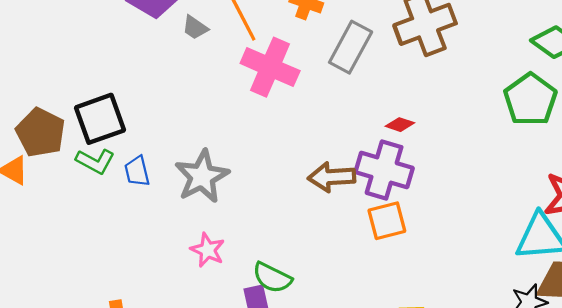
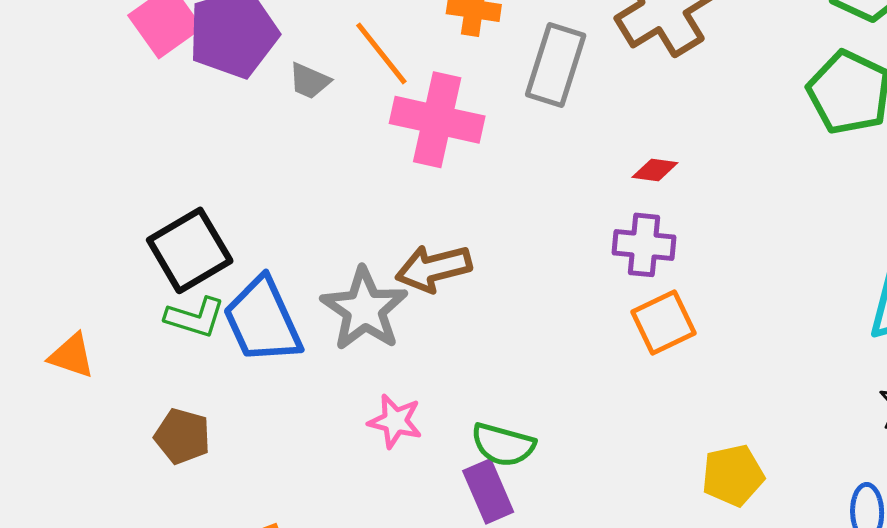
brown pentagon: (41, 133) -> (182, 436), moved, size x0.7
purple cross: (384, 170) -> (644, 245), size x0.7
blue trapezoid: (137, 171) -> (263, 320), size x1.8
brown arrow: (332, 177) -> (434, 268), moved

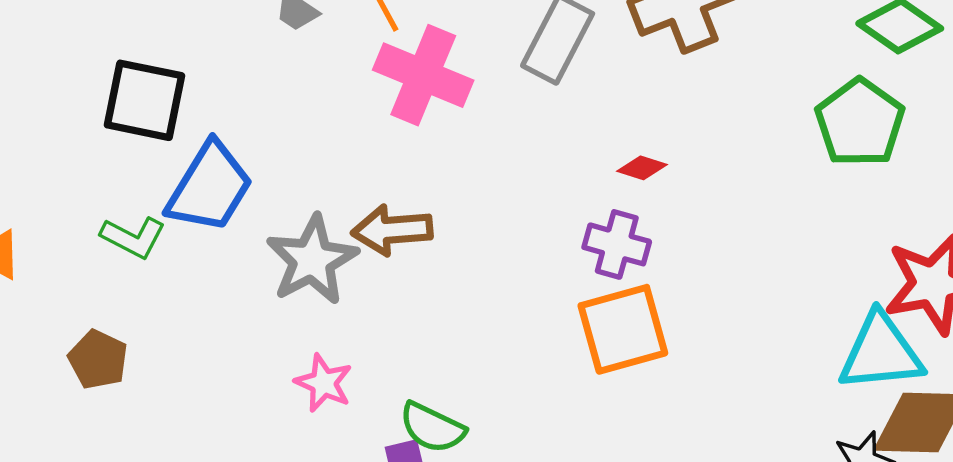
black square: (190, 250) -> (145, 100), moved, turned 32
blue trapezoid: (263, 320) -> (210, 187), moved, turned -134
orange square: (664, 323) -> (623, 329), size x1.4

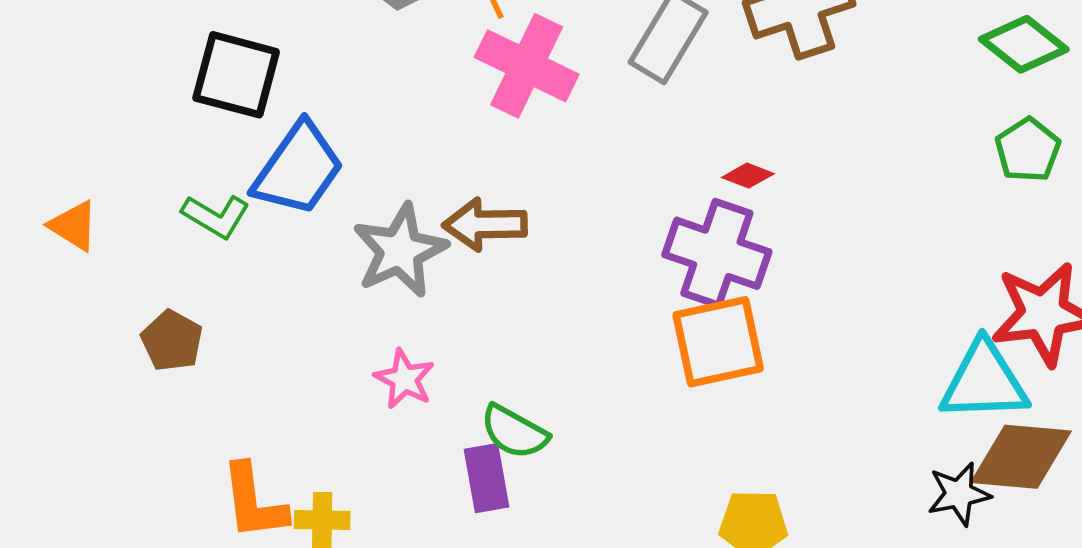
green pentagon: (860, 123) -> (1028, 150), moved, size x0.7
purple cross: (617, 244) -> (717, 253), size x1.5

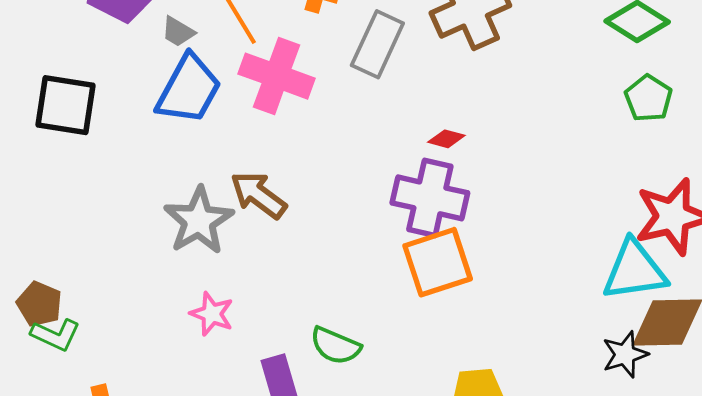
blue trapezoid: (298, 169) -> (189, 89), moved
green L-shape: (216, 216) -> (56, 335), moved
brown arrow: (485, 224) -> (258, 195), turned 44
green semicircle: (514, 432) -> (335, 346), moved

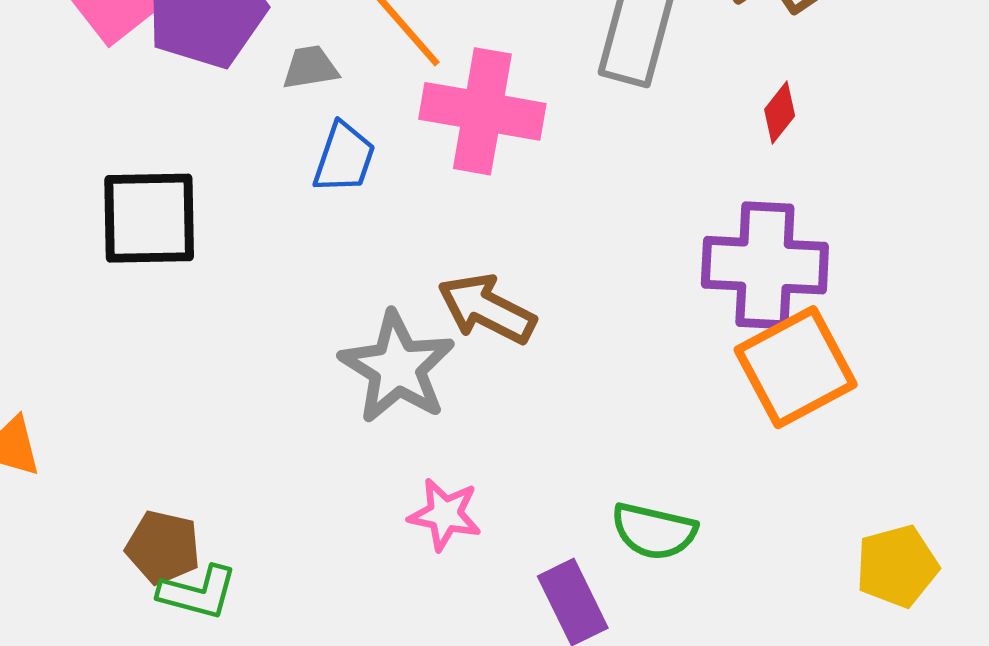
gray trapezoid: (178, 32) -> (310, 67), turned 150
blue trapezoid: (189, 89) -> (344, 158), size x0.6
red diamond: (446, 139) -> (780, 113), moved, turned -57

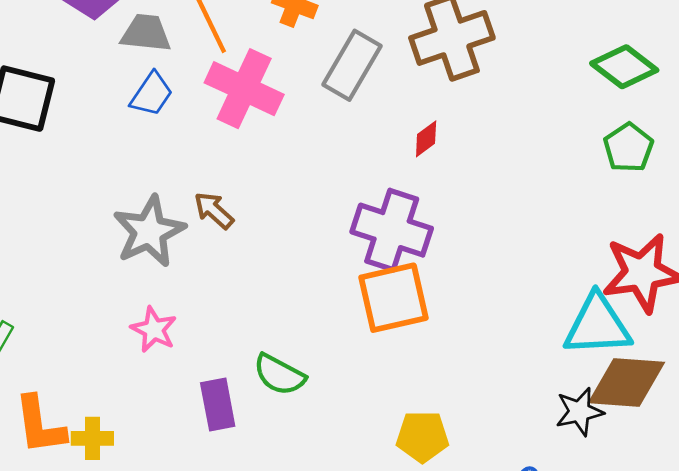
gray trapezoid: (310, 67) -> (146, 33), size x1.4
brown arrow: (487, 309) -> (214, 210), size x0.7

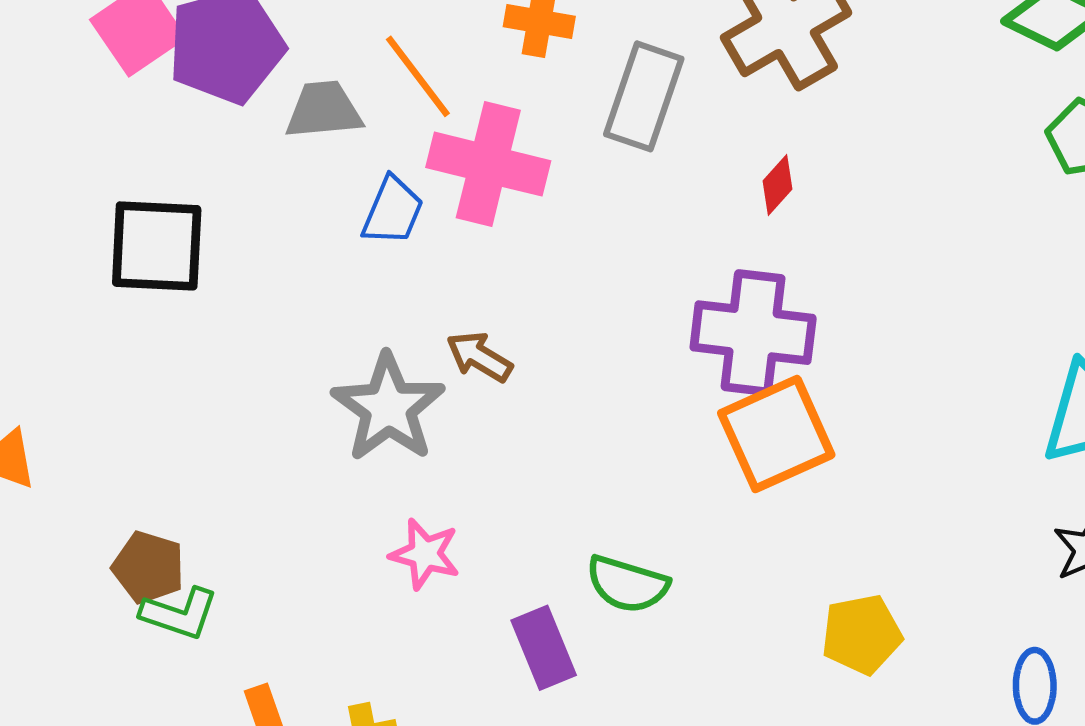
blue trapezoid: (152, 94) -> (393, 211), moved

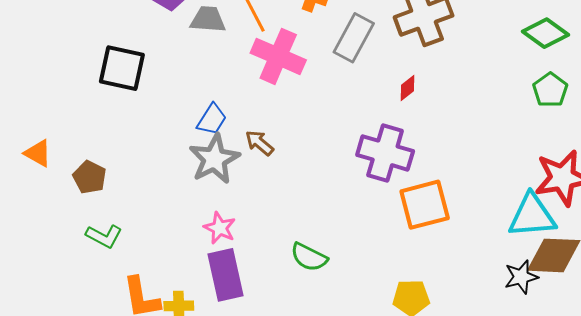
blue trapezoid: (393, 211) -> (212, 119), moved
orange square: (776, 434) -> (425, 205), moved
brown pentagon: (148, 567) -> (90, 177), moved
purple rectangle: (544, 648) -> (226, 275), moved, size x1.4

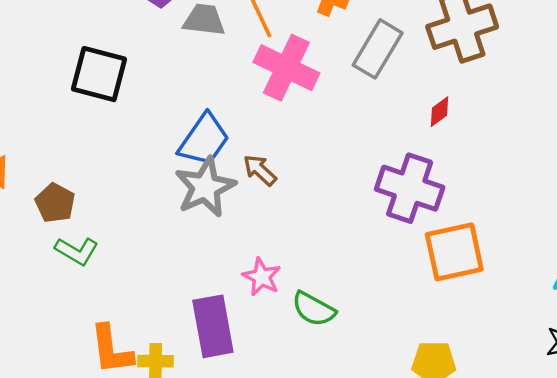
blue trapezoid: (212, 119) -> (204, 140), size x1.4
pink star: (220, 228) -> (262, 277), moved
green L-shape: (104, 236) -> (77, 251), moved

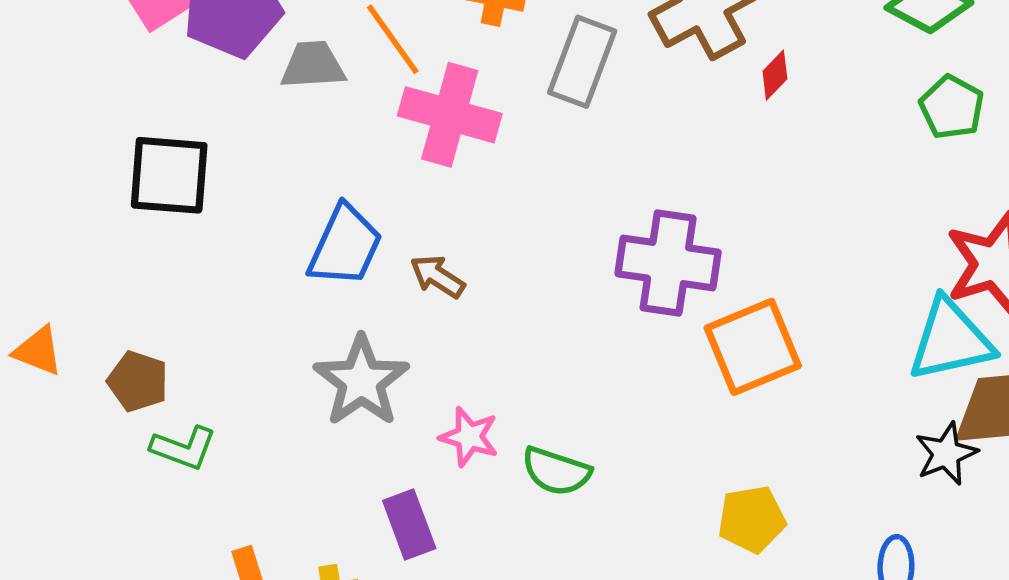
red diamond: (439, 112) -> (775, 75), moved
gray star: (205, 187) -> (361, 381), moved
purple rectangle: (213, 326) -> (409, 525), size x0.7

